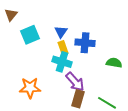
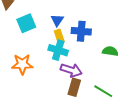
purple arrow: (75, 82) -> (71, 70), turned -30
orange star: (30, 88) -> (22, 64), moved

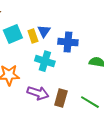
yellow rectangle: (59, 36) -> (33, 36), moved
purple arrow: (71, 70) -> (38, 93), moved

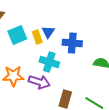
purple arrow: (38, 93) -> (39, 82), moved

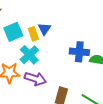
blue cross: (72, 43) -> (79, 52), moved
cyan cross: (49, 62) -> (29, 55), moved, turned 30

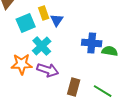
yellow rectangle: (33, 34) -> (44, 13), moved

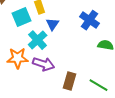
blue triangle: (57, 20) -> (53, 24), moved
blue cross: (92, 43) -> (90, 20), moved, turned 30

